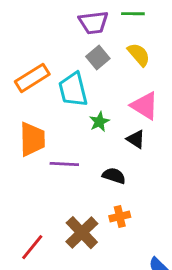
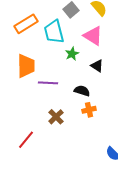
pink triangle: (145, 106) -> (93, 36), moved
orange cross: (120, 217) -> (89, 110), moved
brown cross: (82, 233) -> (56, 117), moved, size x0.7

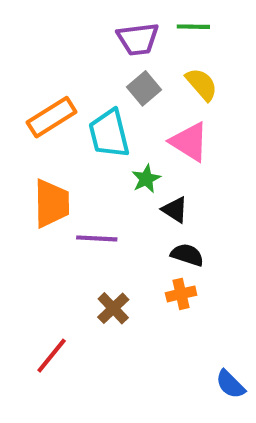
black triangle: (97, 66) -> (175, 210), moved
black semicircle: (82, 91) -> (187, 255), moved

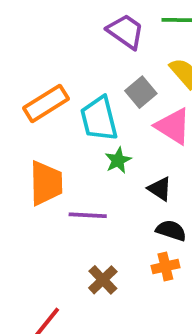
purple trapezoid: (138, 39) -> (126, 31), turned -138
gray square: (144, 88) -> (141, 92), moved
green star: (146, 179) -> (118, 160), moved

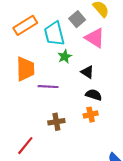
brown cross: (103, 280) -> (56, 122), turned 35

